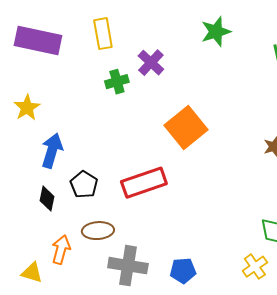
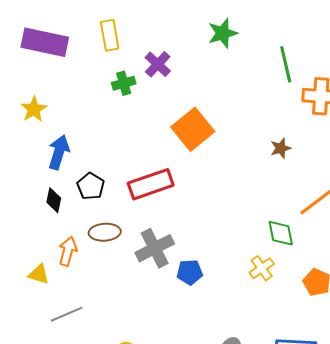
gray cross: (128, 266) -> (155, 248), moved, turned -36

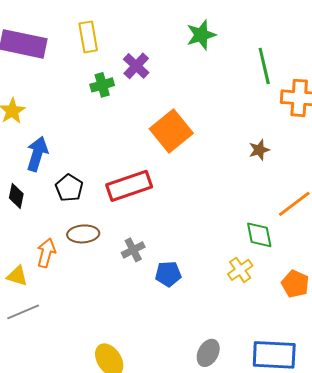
black diamond: (54, 200) -> (16, 196), moved
gray cross: (155, 248) -> (133, 250), size x0.6
gray line: (67, 314) -> (23, 312), moved

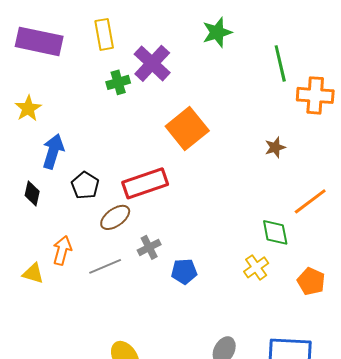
purple cross: (136, 66) -> (152, 63), size x1.4
brown ellipse: (83, 234) -> (115, 217), moved, turned -32
gray line: (23, 312) -> (105, 266), moved

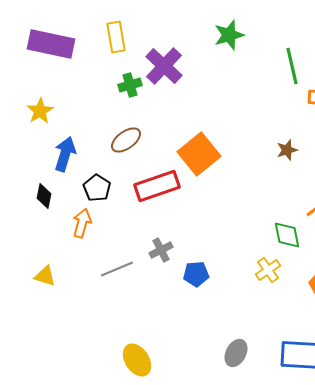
orange square: (187, 128) -> (199, 154), moved
brown ellipse: (115, 217) -> (126, 140), moved
orange arrow: (62, 250) -> (82, 223), moved

